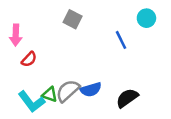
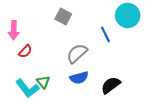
cyan circle: (146, 18) -> (128, 15), size x1.5
gray semicircle: (68, 91) -> (77, 53), moved
green triangle: (50, 94) -> (43, 82), turned 32

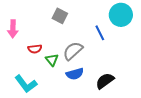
red semicircle: (25, 51) -> (35, 49), moved, turned 40
green triangle: (43, 82) -> (52, 60), moved

